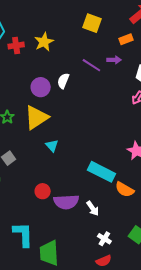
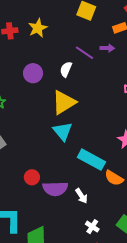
white semicircle: (63, 81) -> (66, 69), moved
yellow triangle: (36, 117) -> (64, 102), moved
cyan triangle: (52, 146) -> (63, 131), moved, size x1.5

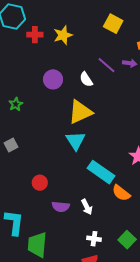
white semicircle: (66, 69) -> (86, 79), turned -63
purple semicircle: (55, 189) -> (61, 207), moved, size x0.7
white cross: (92, 227) -> (94, 239), turned -32

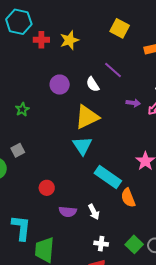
purple arrow: (130, 63) -> (133, 103), moved
orange semicircle: (121, 193) -> (128, 198), turned 30

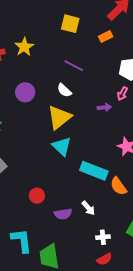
white semicircle: (93, 84) -> (64, 90), moved
purple arrow: (133, 103) -> (104, 107), moved

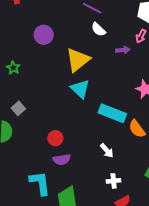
white semicircle: (64, 90) -> (98, 29), moved
purple semicircle: (63, 214) -> (62, 159), moved
white cross: (103, 237) -> (114, 181), moved

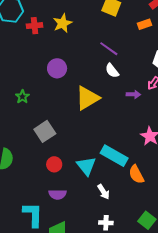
cyan triangle: (80, 89) -> (86, 166), moved
gray square: (18, 108) -> (45, 131), moved, size x1.5
red circle: (55, 138) -> (54, 164), moved

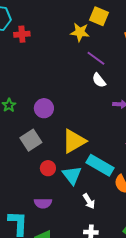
yellow star: (62, 23) -> (80, 32), moved, turned 30
purple circle: (57, 68) -> (44, 108), moved
yellow triangle: (87, 98) -> (74, 141), moved
red circle: (54, 164) -> (48, 168), moved

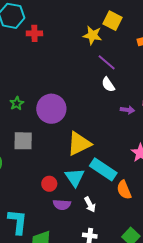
purple circle: (44, 108) -> (51, 109), size x1.5
gray square: (31, 140) -> (23, 141), moved, turned 30
red circle: (48, 168) -> (49, 184), moved
purple semicircle: (43, 203) -> (62, 205), moved

